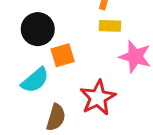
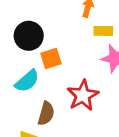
yellow rectangle: (110, 26) -> (103, 31), moved

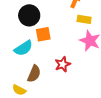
red star: (83, 95) -> (63, 64), size x0.7

